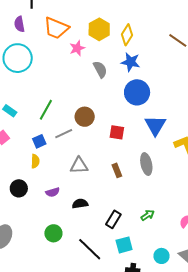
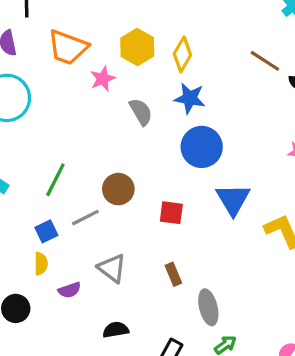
gray ellipse: (146, 164) -> (208, 307), moved
gray triangle: (79, 165) -> (112, 268), turned 42
purple semicircle: (53, 192) -> (69, 290), moved

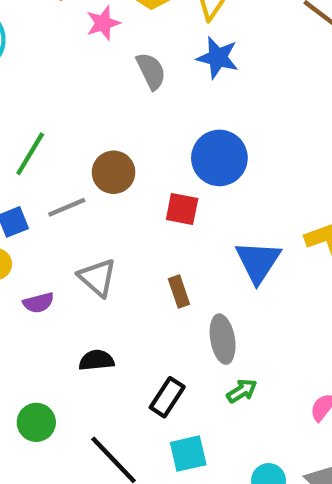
blue circle: (202, 147) -> (219, 158), moved
blue triangle: (233, 199) -> (258, 262), moved

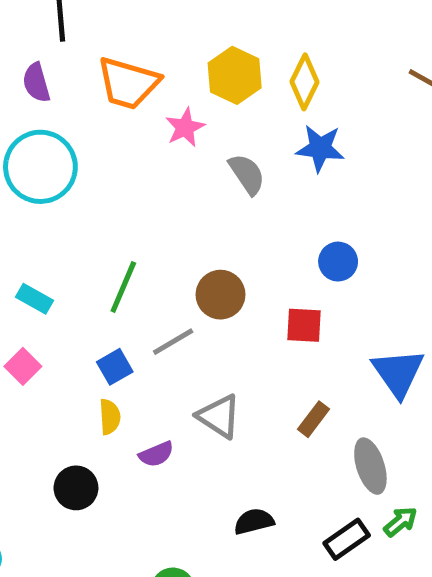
blue circle: (219, 158) -> (338, 262), size x0.6
brown rectangle: (179, 292) -> (313, 419), turned 64
black semicircle: (96, 360) -> (254, 521), moved
black rectangle: (167, 397) -> (347, 539), moved, turned 30

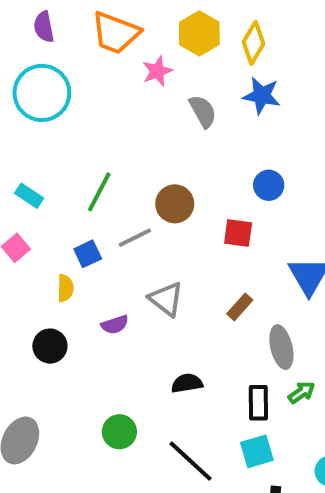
yellow semicircle: (110, 417) -> (65, 288), moved
black rectangle: (347, 539) -> (258, 403), turned -60

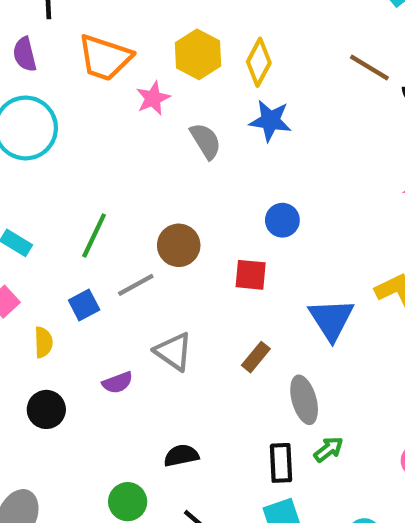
yellow semicircle: (65, 288) -> (43, 342), moved
black semicircle: (187, 383) -> (181, 455), moved

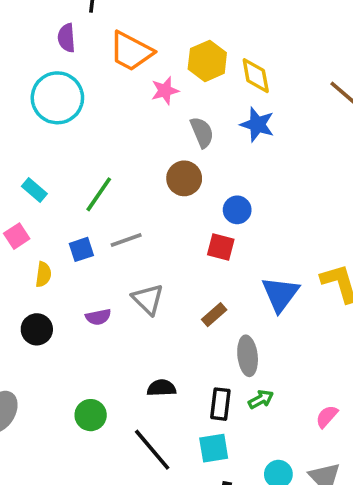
yellow diamond: (259, 62) -> (256, 76), turned -48
blue circle: (282, 220) -> (237, 210), moved
brown circle: (179, 245) -> (184, 178), moved
black semicircle: (181, 455) -> (161, 388), moved

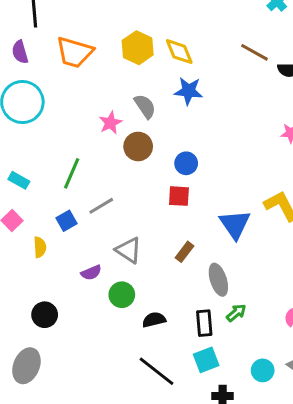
pink star: (165, 91) -> (110, 123), moved
black circle: (37, 329) -> (45, 315), moved
green circle: (91, 415) -> (122, 295), moved

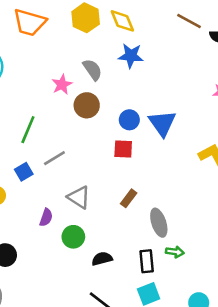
blue triangle: (235, 224) -> (162, 123), moved
purple semicircle: (91, 273) -> (46, 217), turned -48
green arrow: (236, 313) -> (175, 252), turned 48

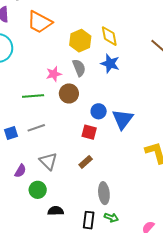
yellow hexagon: (86, 18) -> (80, 41), moved
green line: (28, 130) -> (33, 96), moved, turned 50
brown rectangle: (129, 198) -> (86, 162), moved

